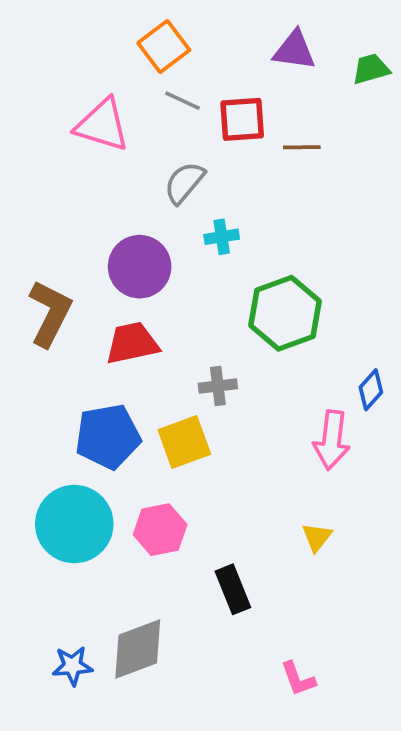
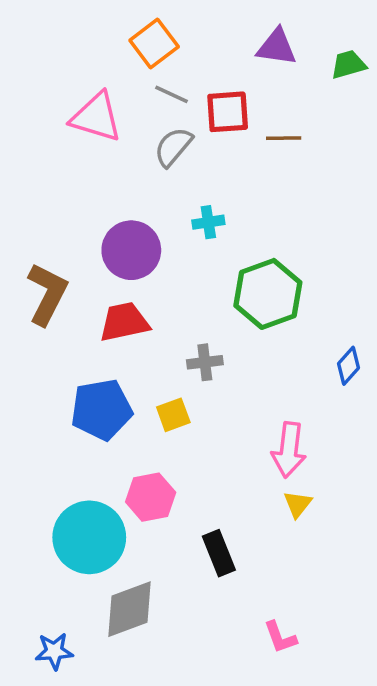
gray semicircle: (184, 183) -> (173, 147), moved
pink arrow: (332, 440) -> (289, 450), moved
yellow square: (184, 442) -> (173, 415), size x0.7
cyan circle: (74, 524) -> (89, 537), moved
blue star: (72, 666) -> (54, 651), moved

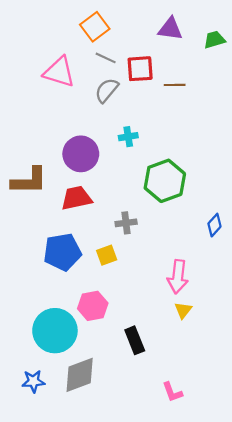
brown L-shape: (47, 294) -> (29, 181), turned 63
blue star: (54, 651) -> (33, 381), moved

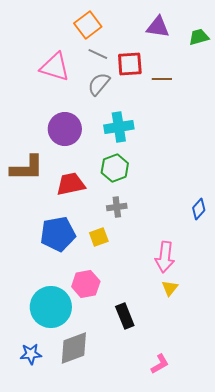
cyan cross: (128, 137) -> (119, 127), size x1.6
purple circle: (81, 154) -> (65, 129), moved
green hexagon: (165, 181) -> (115, 168), moved, size x0.7
pink L-shape: (172, 392) -> (160, 364), turned -100

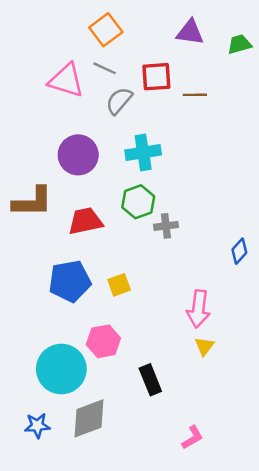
gray line: (98, 54) -> (105, 68), moved
gray cross: (117, 207) -> (166, 226), moved

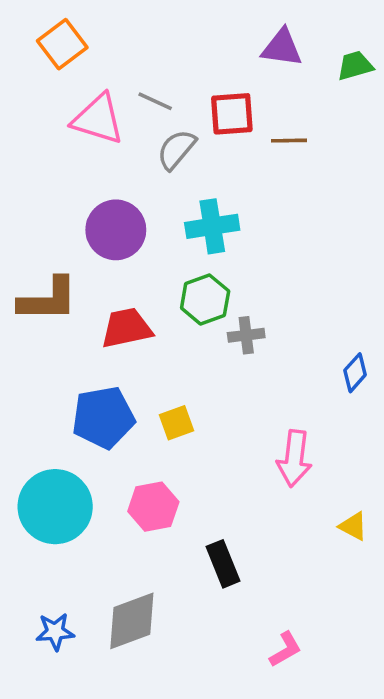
orange square: (106, 30) -> (62, 44), moved
yellow triangle: (204, 346) -> (353, 526), moved, turned -40
cyan circle: (61, 369) -> (55, 507), moved

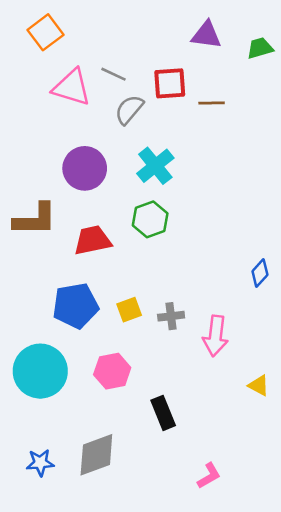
cyan cross: (212, 226) -> (155, 166), turned -30
gray cross: (246, 335) -> (171, 316), moved

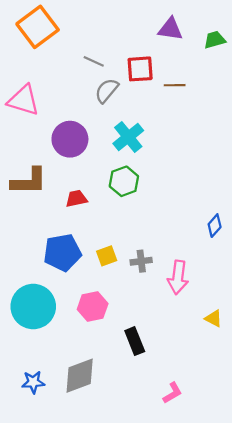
orange square: (45, 32) -> (38, 27), size x1.4
pink triangle: (72, 87) -> (23, 100), moved
red trapezoid: (93, 240) -> (76, 199), size x0.7

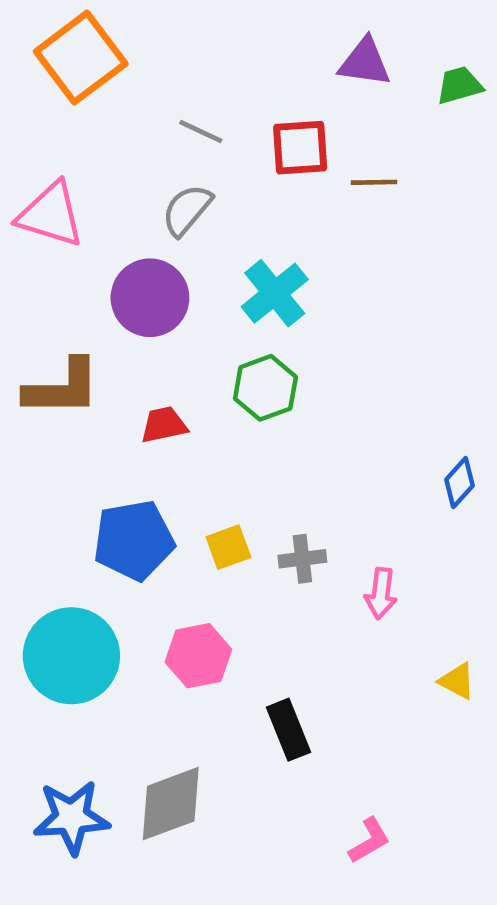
gray semicircle: (107, 91) -> (187, 210), moved
pink arrow: (178, 277) -> (381, 593), size x0.7
blue star: (33, 382) -> (71, 817), size x1.5

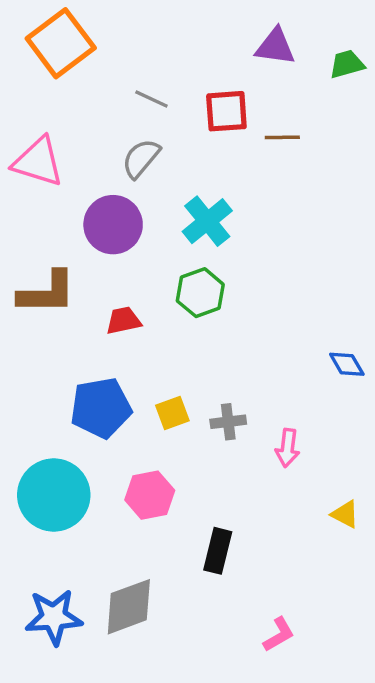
blue diamond: (459, 483) -> (347, 364), turned -72
black rectangle: (289, 730) -> (218, 551), turned 36

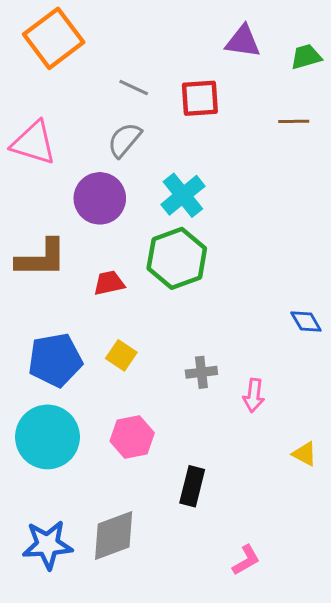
brown line: (282, 137) -> (294, 121), moved
green hexagon: (200, 293) -> (177, 258), size x1.4
blue pentagon: (101, 408) -> (55, 360), moved
yellow square: (172, 413) -> (121, 355), moved, turned -36

